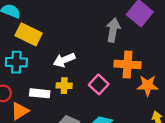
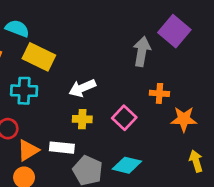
orange cross: (128, 64) -> (159, 93), size x0.6
white rectangle: (40, 93) -> (62, 148), moved

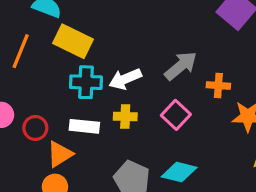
gray arrow: (142, 51) -> (181, 66), moved, turned 40
cyan cross: (24, 91) -> (86, 82), moved
white rectangle: (62, 148) -> (84, 126), moved

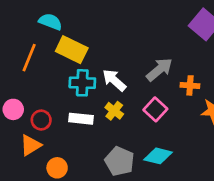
white arrow: (125, 79) -> (114, 80), turned 65
yellow cross: (125, 117) -> (114, 111), turned 36
orange triangle: (60, 154) -> (31, 145), moved

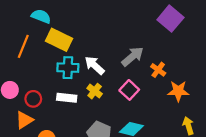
orange cross: (190, 85) -> (158, 70), turned 32

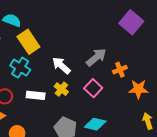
yellow rectangle: (59, 40) -> (28, 42), turned 30
cyan cross: (68, 68) -> (20, 68), moved, turned 30
orange cross: (158, 70) -> (120, 70), turned 32

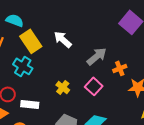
white arrow: (61, 65) -> (63, 39), moved
white rectangle: (36, 95) -> (30, 104), moved

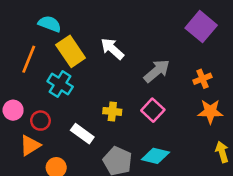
orange cross: (120, 68) -> (202, 79), moved
yellow cross: (63, 87) -> (112, 111), turned -32
white rectangle: (30, 104) -> (82, 134), moved, turned 30

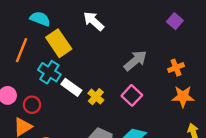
purple square: (201, 27) -> (175, 21), size x0.6
white arrow: (112, 49) -> (94, 21), moved
yellow cross: (112, 111) -> (96, 97), turned 35
white rectangle: (82, 134) -> (71, 87), moved

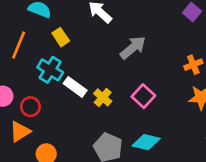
yellow rectangle: (59, 43) -> (61, 37), size x0.6
gray arrow: (135, 61) -> (133, 48), moved

